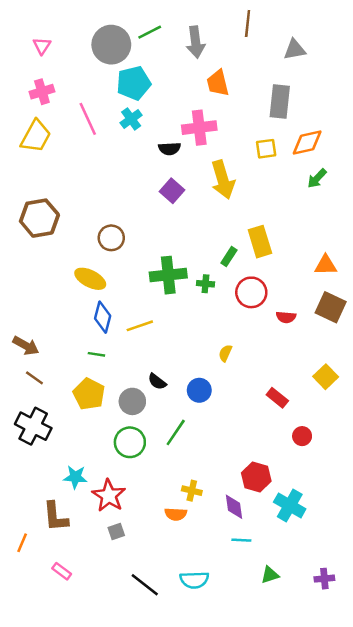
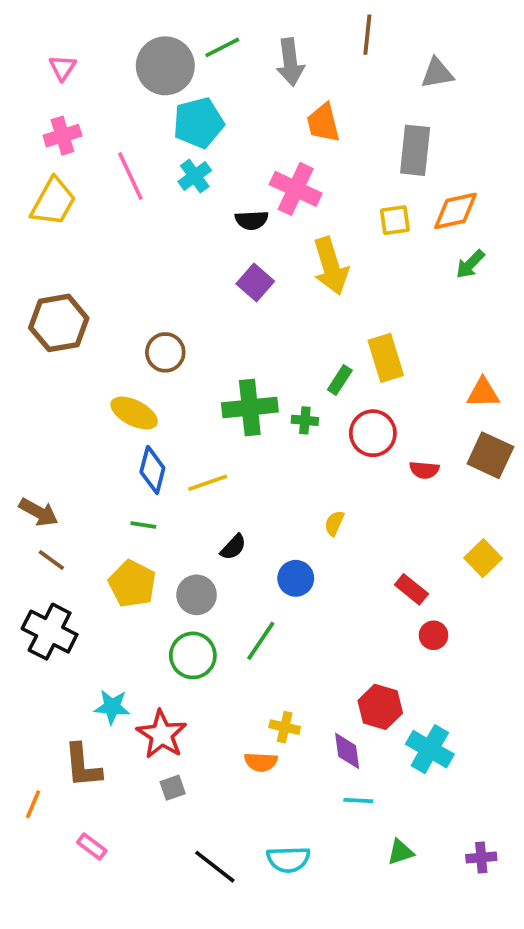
pink cross: (199, 128) -> (296, 189), turned 32
black semicircle: (157, 382) -> (233, 547), moved, turned -84
red circle: (302, 436) -> (433, 635), moved

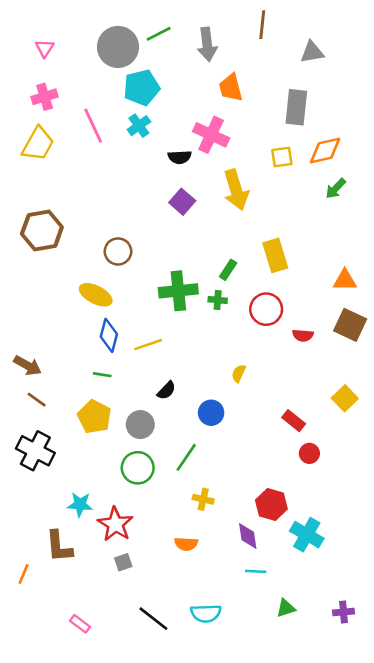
green rectangle: (340, 380) -> (228, 270), moved
yellow cross: (285, 727) -> (203, 499), moved
pink rectangle: (92, 846) -> (80, 624), moved

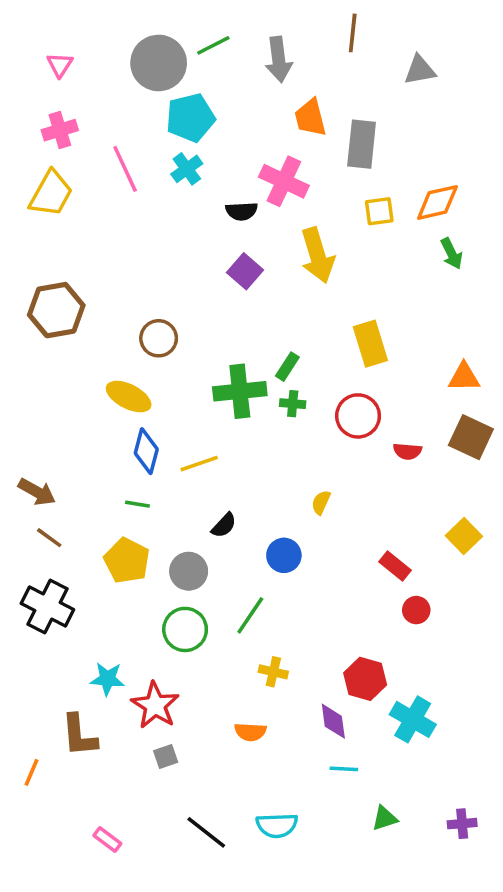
gray rectangle: (296, 107) -> (362, 144), moved
green arrow: (336, 189) -> (452, 254), turned -70
green rectangle: (228, 270) -> (287, 367), moved

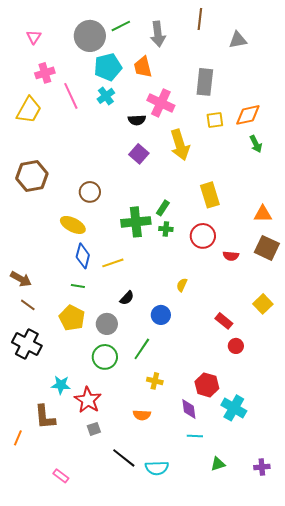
orange trapezoid: (310, 118) -> (143, 67), moved
pink cross: (60, 130) -> (45, 73), moved
black line: (206, 832) -> (124, 458), moved

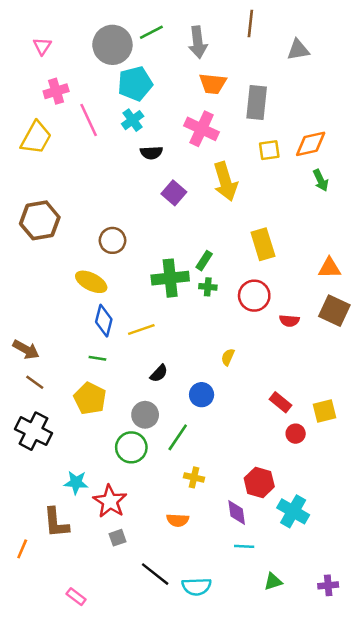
orange trapezoid: (143, 67) -> (213, 84), moved, turned -70
black semicircle: (137, 120) -> (151, 153), moved
yellow square: (263, 304) -> (324, 411), moved, turned 30
gray circle: (107, 324) -> (145, 415), moved

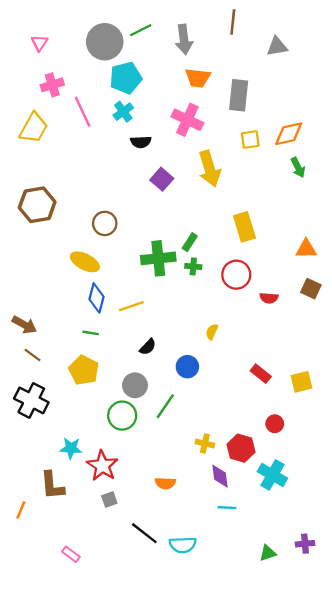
brown square: (334, 311) -> (311, 289), size x0.7
red circle: (296, 434) -> (275, 424), moved
yellow cross: (194, 477) -> (205, 444), moved
green triangle: (273, 582) -> (268, 553), moved

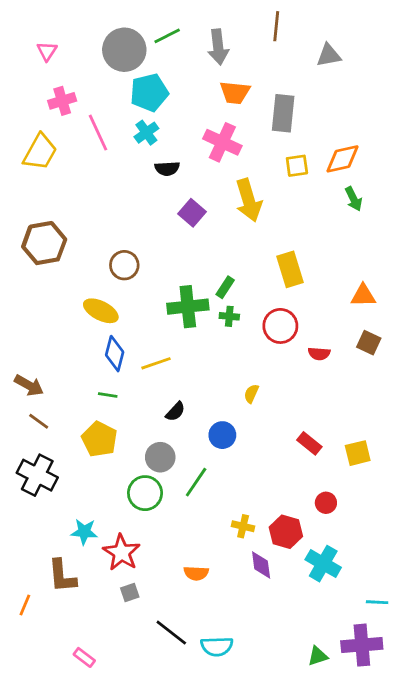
cyan line: (227, 508) -> (377, 602), moved
purple cross: (305, 544) -> (362, 645), size x1.8

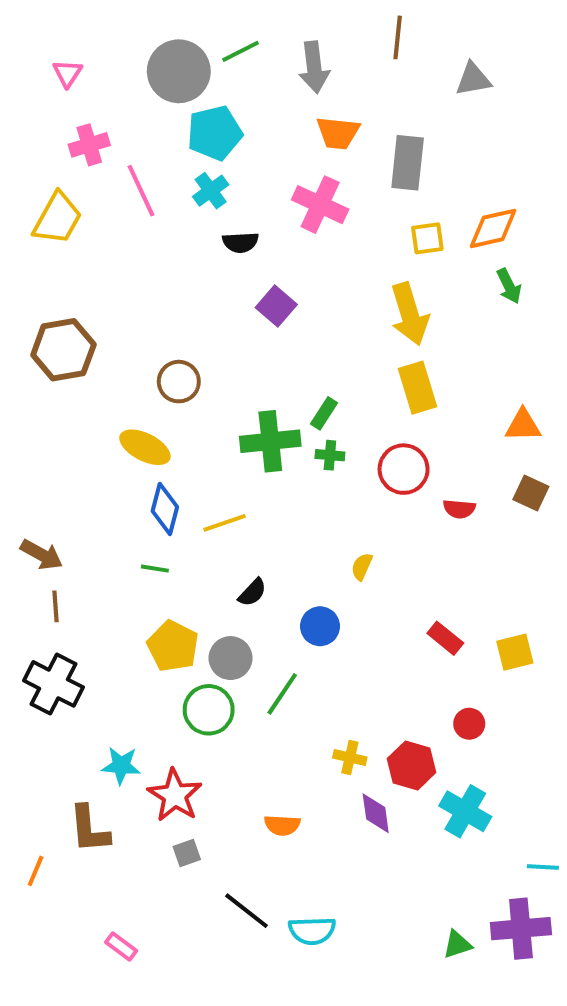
yellow arrow: (249, 200) -> (410, 314), moved
brown line: (39, 421) -> (55, 606), turned 50
yellow pentagon: (99, 439) -> (173, 646), moved

